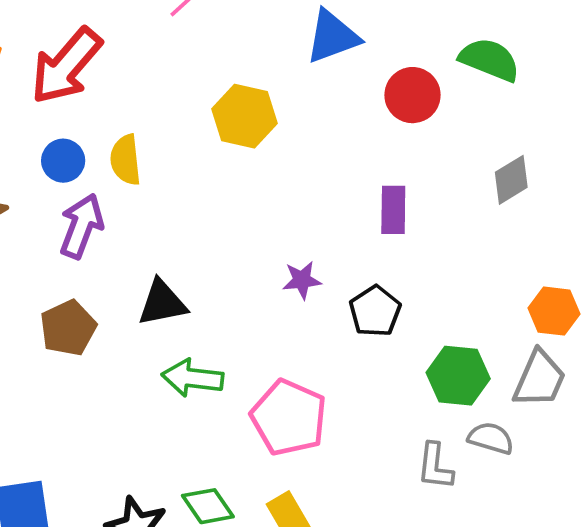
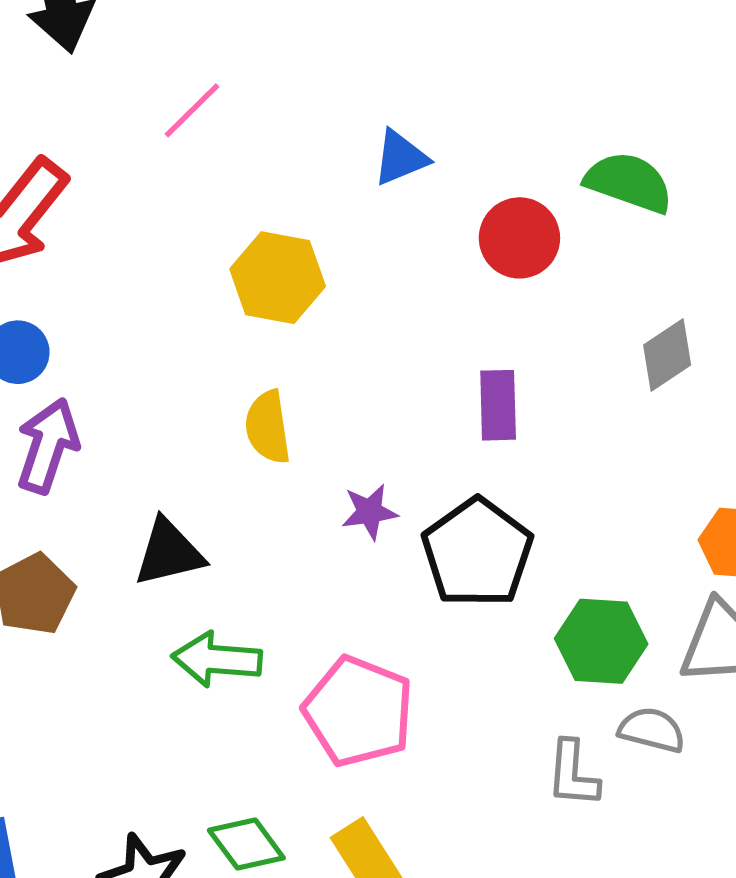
blue triangle: (333, 37) -> (400, 158), size x0.7
yellow semicircle: (126, 160) -> (268, 427), moved
black pentagon: (375, 311) -> (477, 553), size x1.5

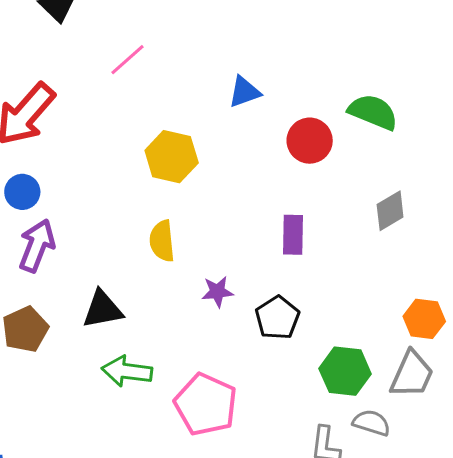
black pentagon: (477, 553) -> (277, 318), size x0.7

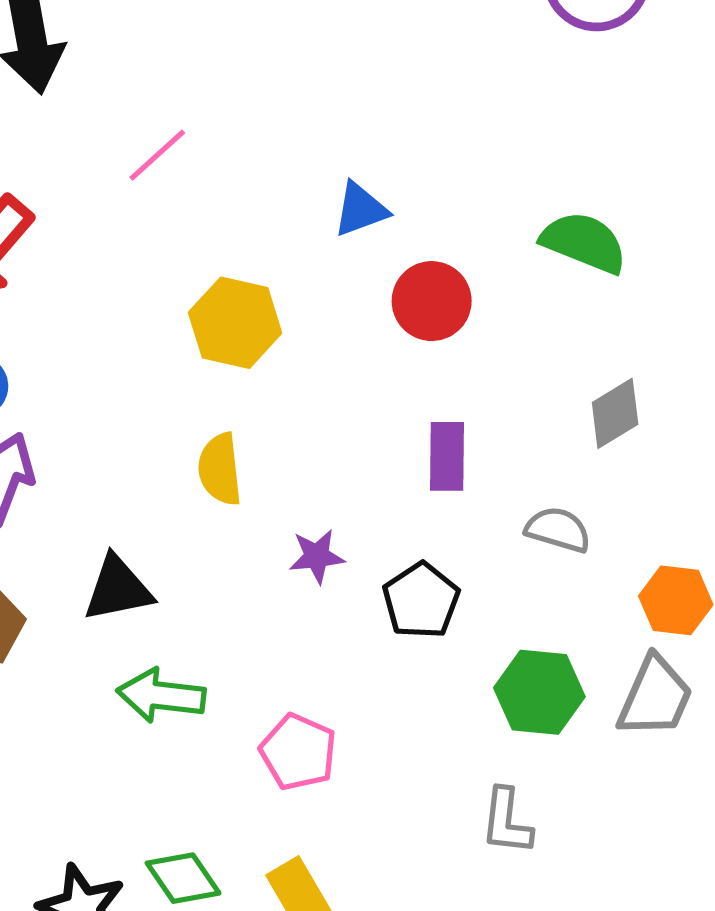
red circle: (310, 141) -> (432, 301), moved
pink pentagon: (206, 404) -> (298, 752), size x0.7
gray semicircle: (371, 423) -> (558, 530), moved

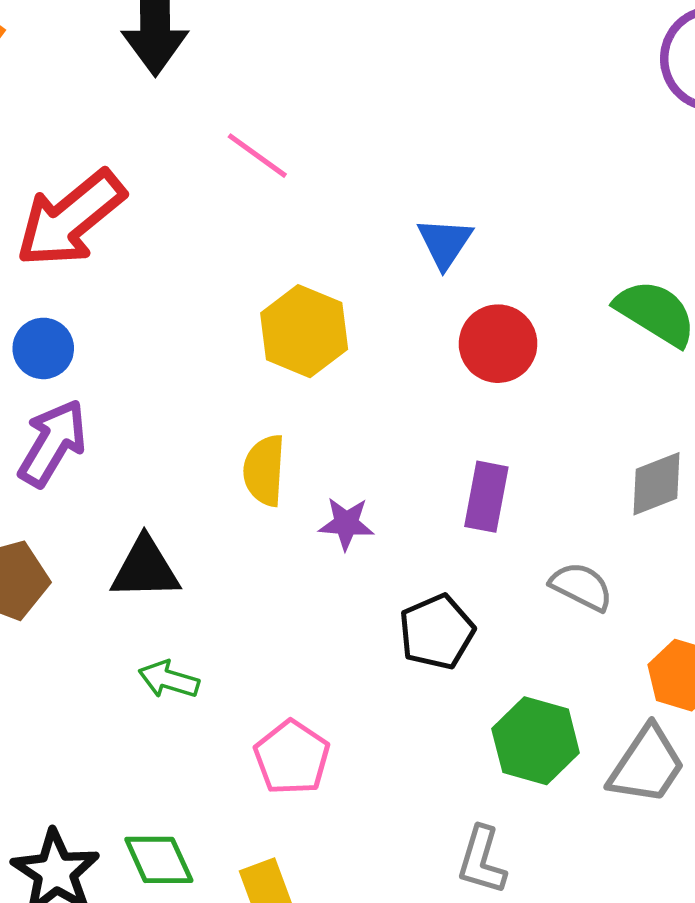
pink line: (157, 155) -> (257, 156), turned 68
blue triangle: (360, 209) -> (445, 243), turned -46
purple star: (317, 556) -> (346, 524), moved
green arrow: (161, 696) -> (169, 679), size x0.7

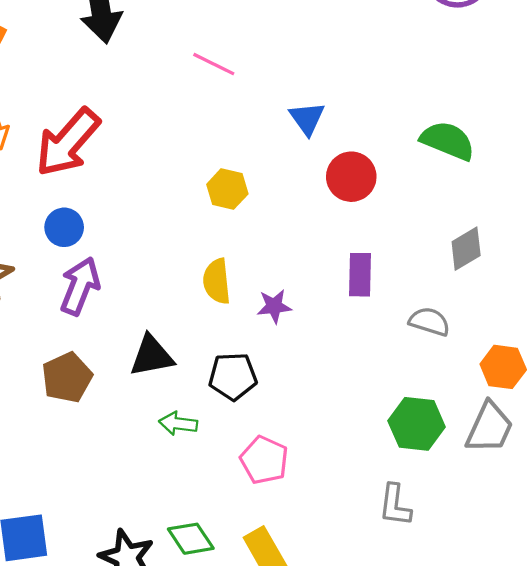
pink line: (257, 156) -> (214, 64), moved
yellow hexagon: (304, 331) -> (227, 189), size x0.7
black pentagon: (437, 632) -> (233, 376), moved, turned 30

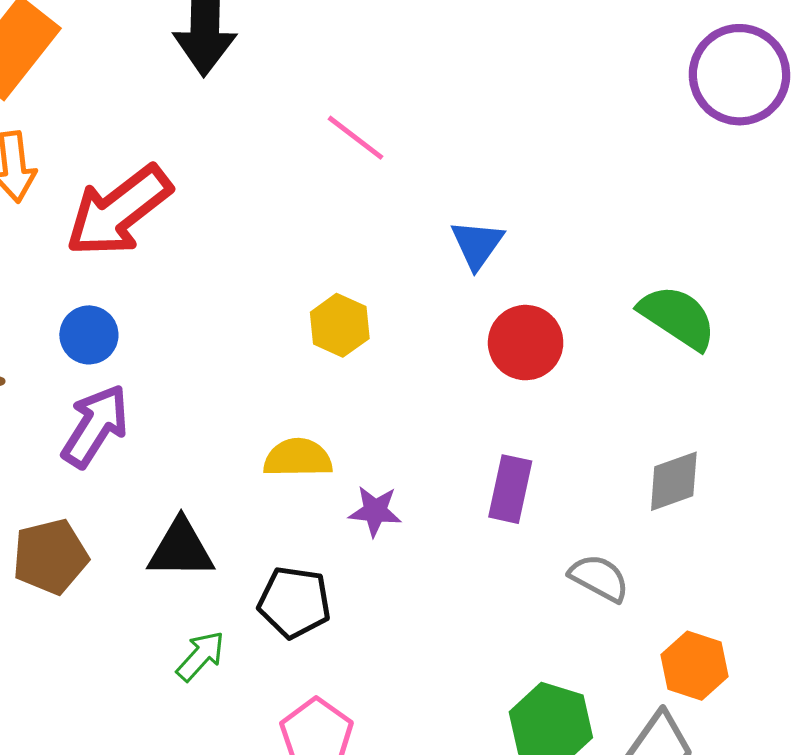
yellow semicircle: (217, 281) -> (298, 458), turned 84
green arrow: (178, 424) -> (201, 656), turned 114

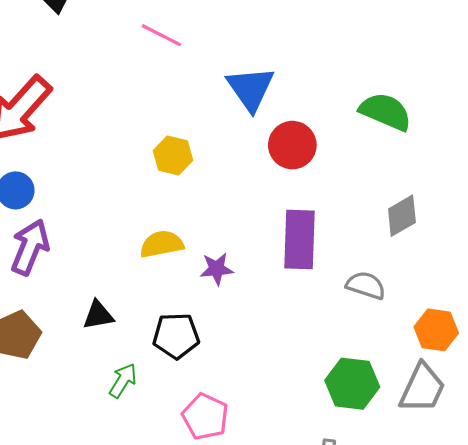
blue triangle: (477, 244) -> (250, 89), size x1.4
purple rectangle: (510, 489) -> (300, 239), size x1.4
black triangle: (181, 549) -> (98, 315), size x0.7

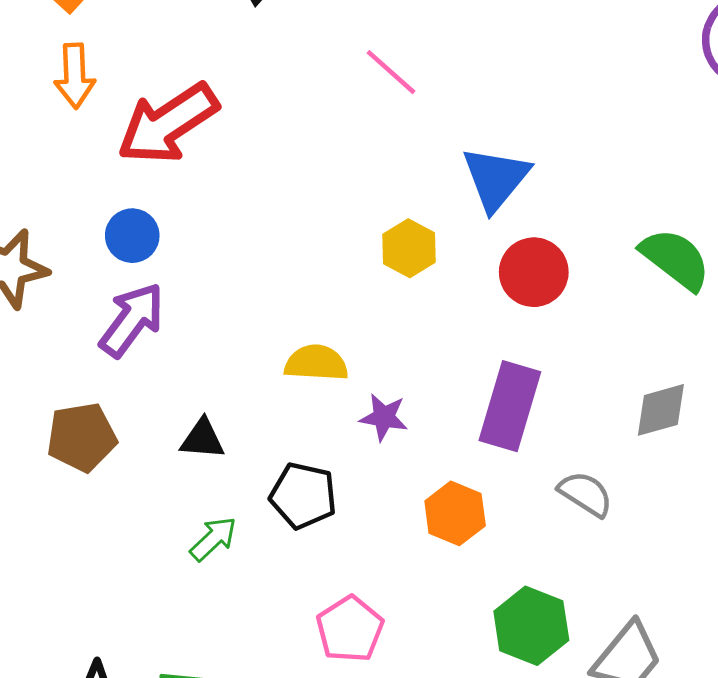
yellow hexagon: (173, 156) -> (409, 248), moved
orange hexagon: (436, 330) -> (455, 513), moved
pink pentagon: (205, 417) -> (350, 629), moved

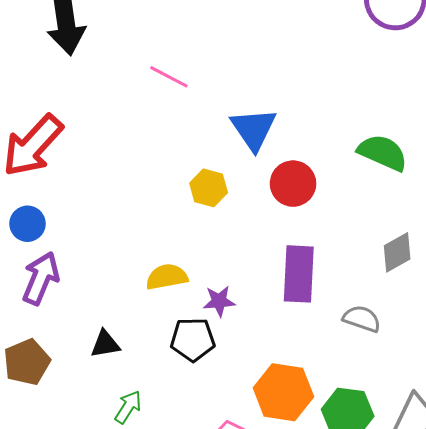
black pentagon: (303, 496) -> (193, 340), moved
orange hexagon: (455, 513) -> (283, 392), moved, size x1.4

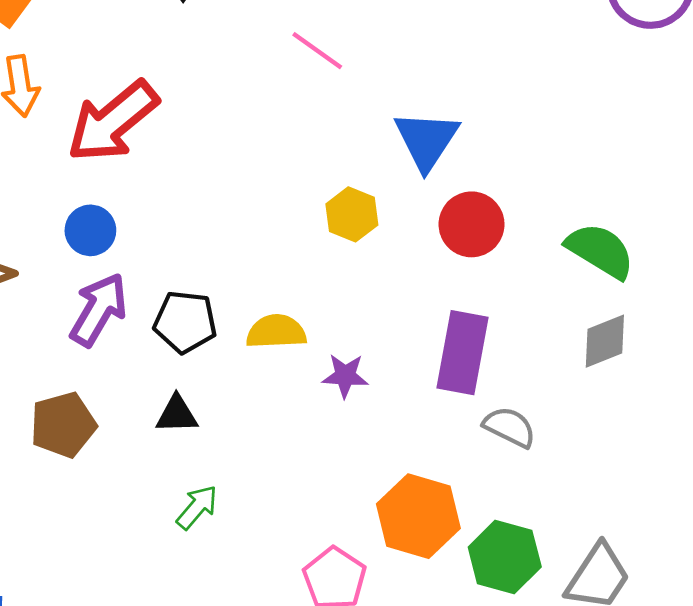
green semicircle: (383, 153) -> (600, 251), moved
gray semicircle: (362, 319) -> (510, 427), moved
black pentagon: (193, 340) -> (185, 322), moved

